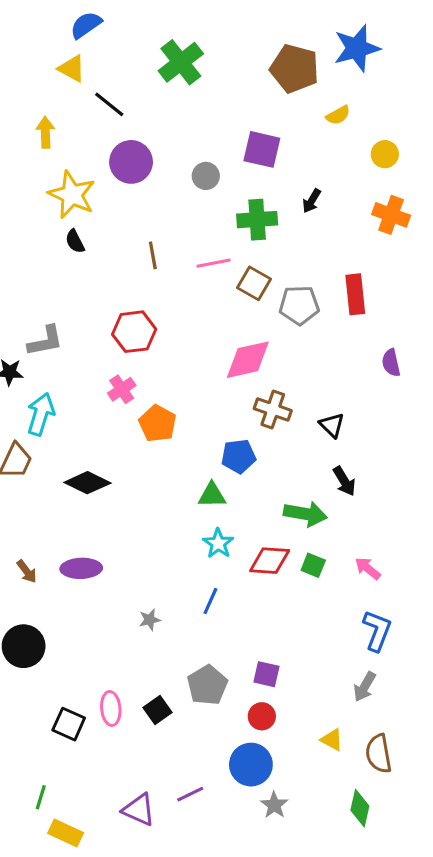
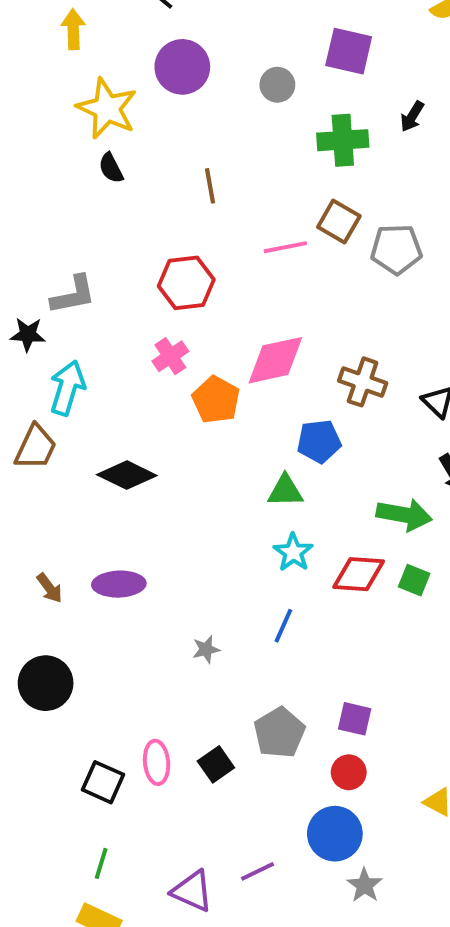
pink line: (214, 263) -> (285, 247), moved
pink diamond: (248, 360) -> (275, 360), moved
green line: (41, 797) -> (101, 863), moved

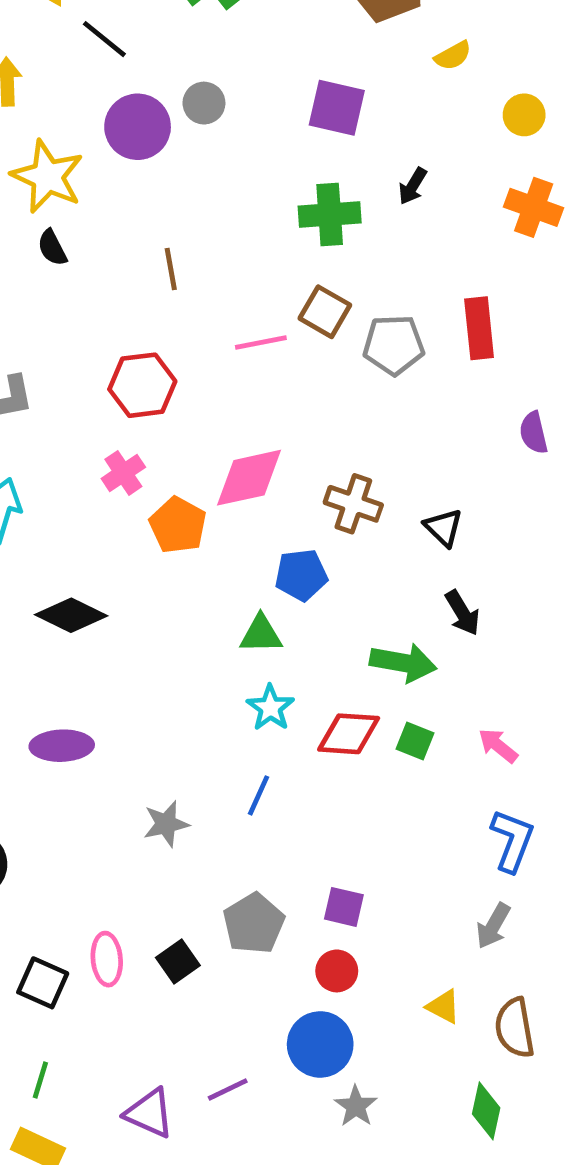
gray circle: (277, 85) -> (204, 103), moved
gray star: (206, 649) -> (166, 824), size x1.4

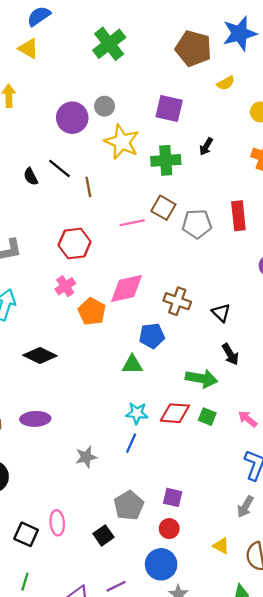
black line: (104, 39) -> (60, 168), moved
yellow star: (47, 177) -> (122, 142), moved
cyan star: (270, 708) -> (137, 413), moved, turned -30
black square: (178, 961) -> (103, 535), moved

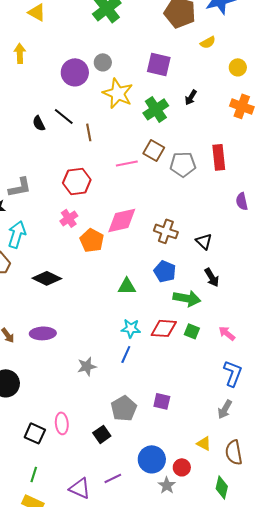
green cross: (166, 160) -> (156, 109), turned -30
blue pentagon: (152, 336) -> (165, 271), moved, turned 30
red circle: (169, 529) -> (182, 467), moved

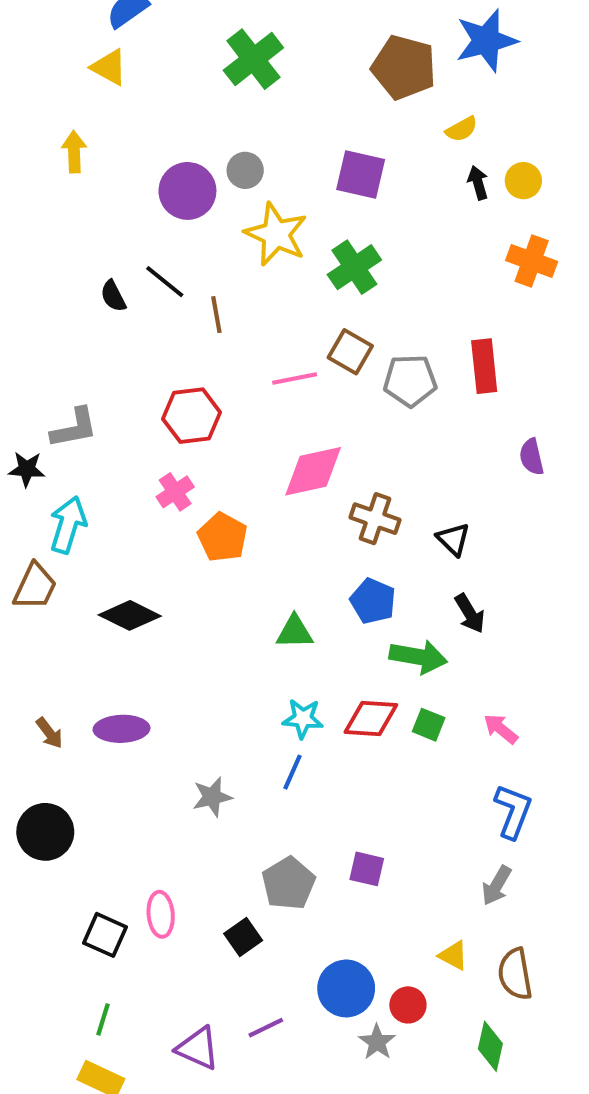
black arrow: (191, 97) -> (478, 183), moved, turned 133
pink diamond: (122, 220) -> (313, 471), moved

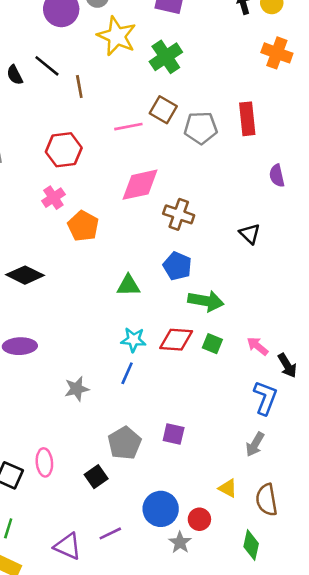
black triangle: (453, 539) -> (250, 234), moved
black arrow: (470, 613) -> (287, 366), moved

